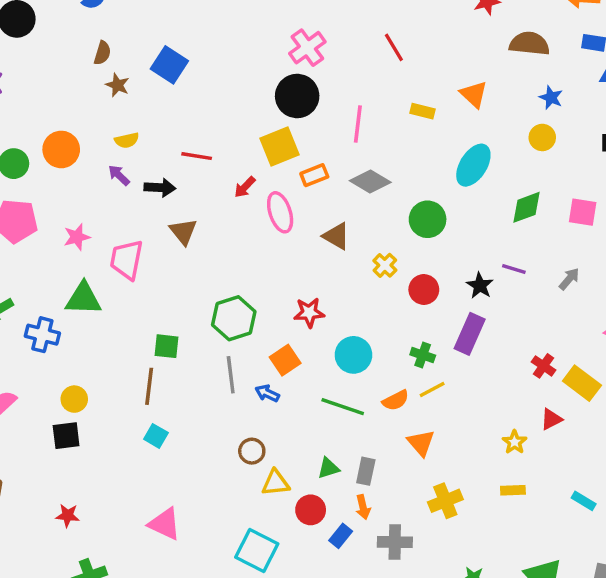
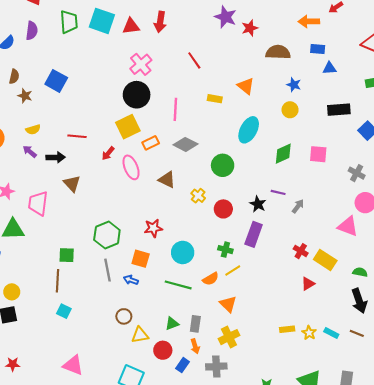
gray arrow: (569, 279) -> (298, 206), moved
orange square: (285, 360) -> (141, 259), turned -36
yellow star: (514, 442) -> (309, 333), moved
yellow cross: (445, 501) -> (229, 337), moved

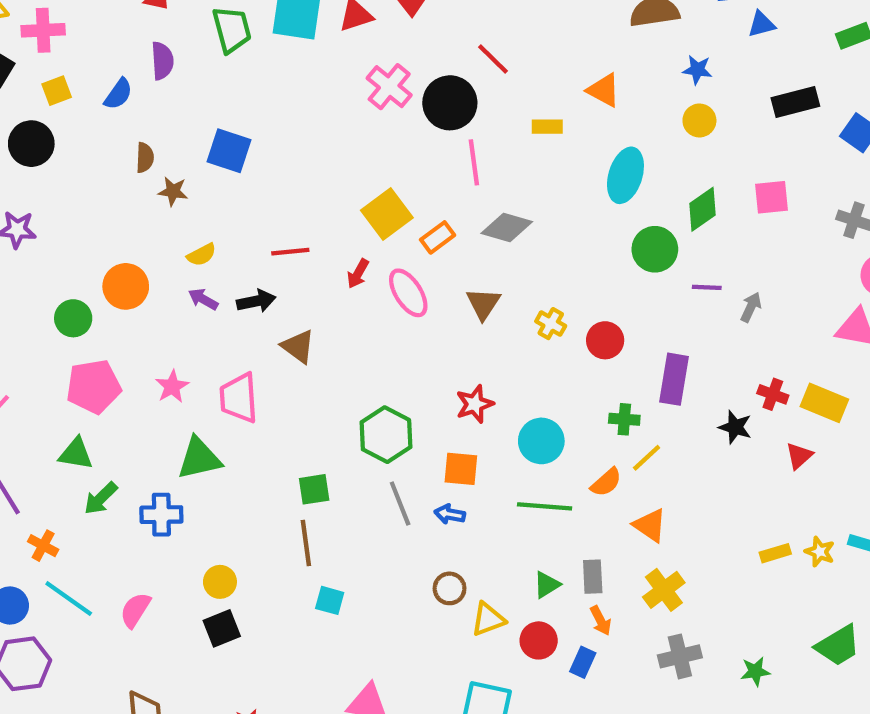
black circle: (137, 95) -> (450, 103), moved
green circle: (223, 165) -> (655, 249), moved
brown triangle: (167, 180) -> (483, 304), turned 48
black star: (258, 204) -> (735, 427), moved
gray cross: (216, 366) -> (680, 656), moved

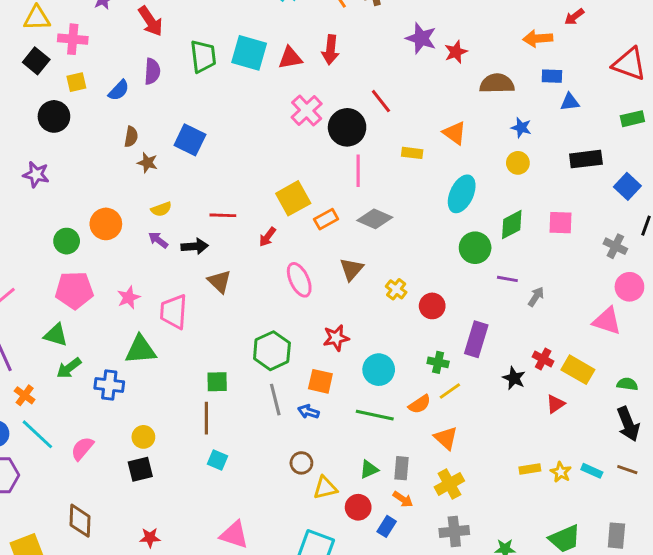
pink ellipse: (408, 293) -> (299, 280), moved
orange arrow: (601, 621) -> (403, 499), turned -36

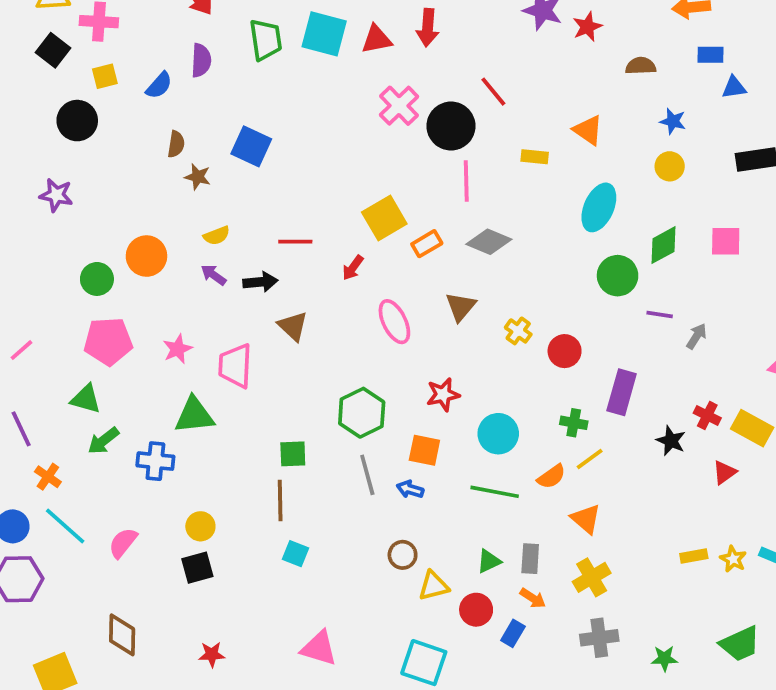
brown semicircle: (497, 84) -> (641, 66), size x0.7

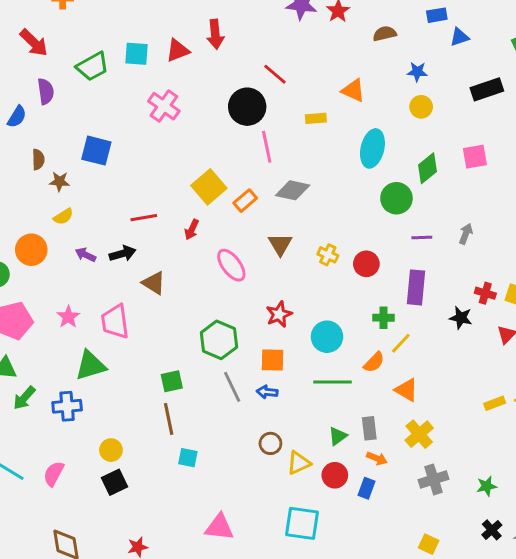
cyan square: (324, 34) -> (137, 54), size x0.7
green trapezoid: (266, 40) -> (92, 66), turned 80
pink cross: (399, 106) -> (164, 106), moved
yellow semicircle: (217, 236) -> (63, 217), moved
purple line: (660, 314) -> (422, 237), moved

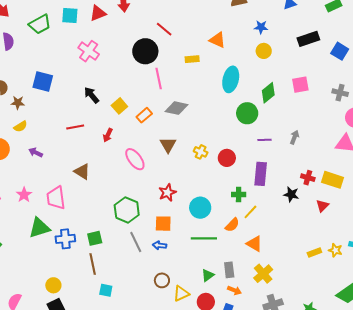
yellow square: (209, 187) -> (119, 106), size x0.7
black arrow: (123, 254) -> (91, 95), moved, turned -114
blue cross: (67, 406) -> (65, 239), moved

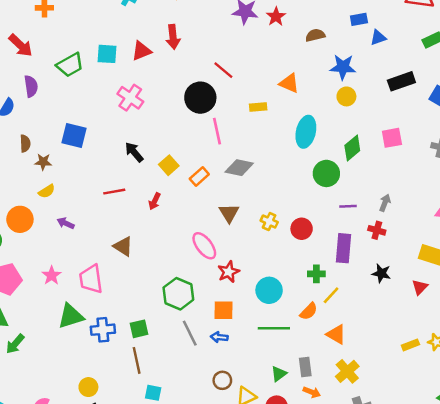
blue star: (261, 27) -> (343, 67), size x1.5
pink ellipse: (135, 159) -> (204, 246), moved
red cross: (308, 178) -> (377, 230), moved

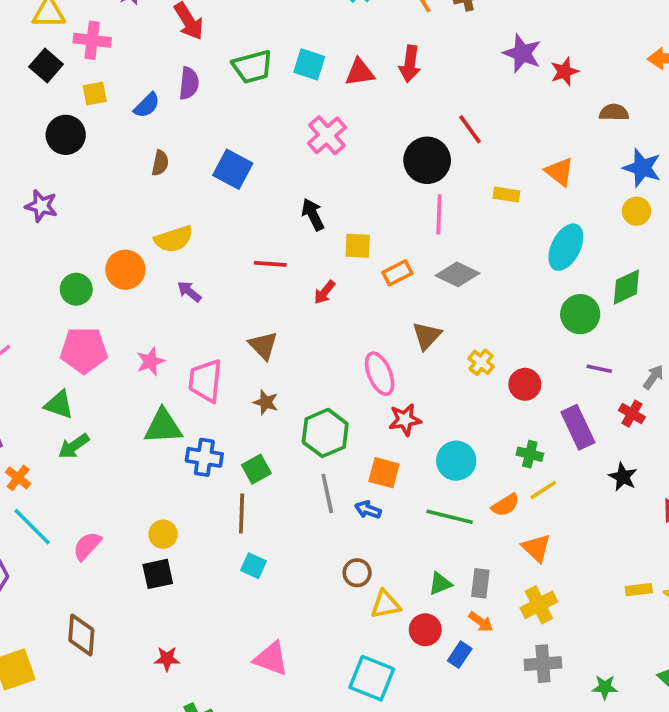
brown star: (43, 162) -> (266, 402), moved
yellow square: (169, 165) -> (358, 246), turned 30
yellow semicircle: (47, 191) -> (174, 239), size x1.5
purple rectangle: (343, 248) -> (578, 427), turned -44
green square: (139, 329) -> (256, 469), turned -30

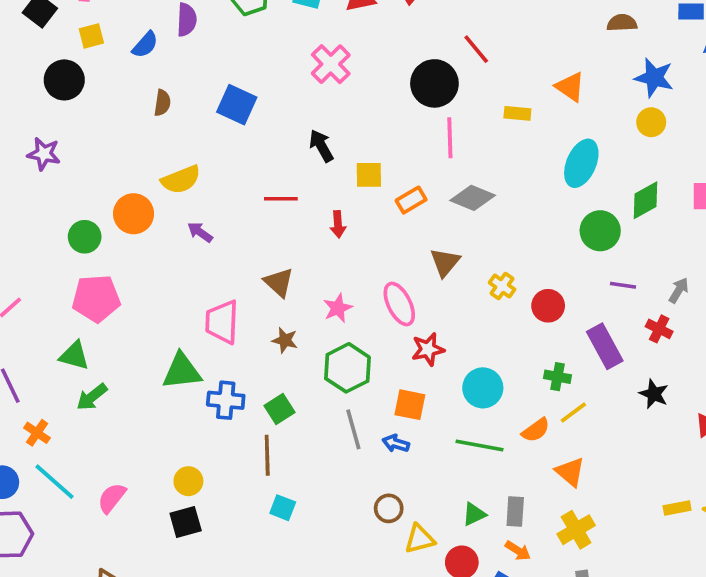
red arrow: (324, 292) -> (338, 224), turned -40
pink star: (150, 361) -> (338, 308), moved

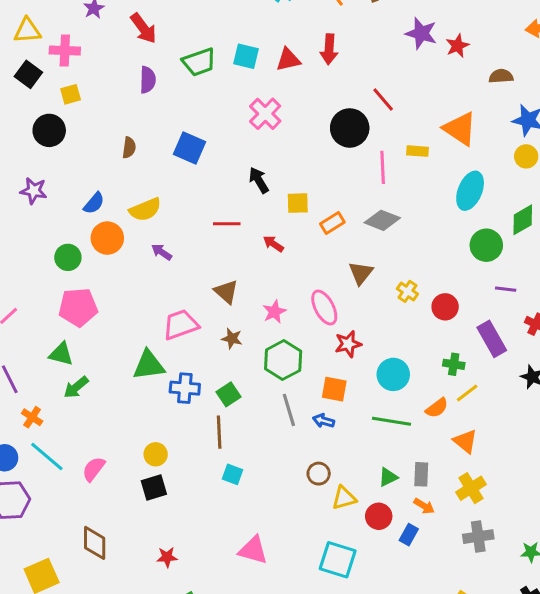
blue semicircle: (145, 45) -> (94, 203), moved
orange triangle: (570, 87) -> (460, 129), size x1.4
pink line: (450, 138) -> (383, 167), moved
red arrow: (338, 224) -> (273, 244), turned 130
pink trapezoid: (222, 322) -> (181, 325), turned 69

